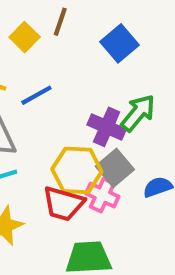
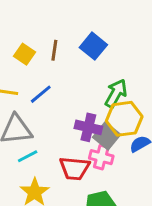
brown line: (60, 22) -> (54, 50), moved
purple cross: (107, 127) -> (88, 127), moved
yellow hexagon: (77, 170) -> (124, 119), moved

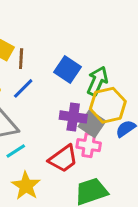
blue square: (93, 46) -> (67, 70), moved
brown line: (54, 50) -> (21, 59), moved
red trapezoid: (75, 168) -> (63, 159), turned -36

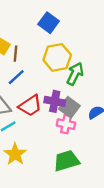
blue square: (67, 70) -> (49, 23), moved
yellow hexagon: (108, 105) -> (57, 57), moved
red trapezoid: (63, 159) -> (30, 106), moved

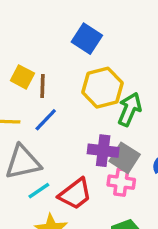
red trapezoid: (30, 106) -> (75, 194), moved

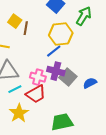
green arrow: (129, 109) -> (84, 16), moved
blue line: (46, 120) -> (54, 51), moved
pink cross: (121, 182) -> (38, 77), moved

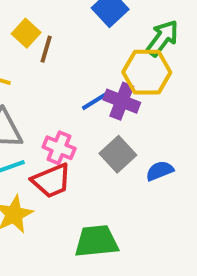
yellow hexagon: (61, 34) -> (147, 72), moved
purple cross: (56, 71) -> (122, 101), moved

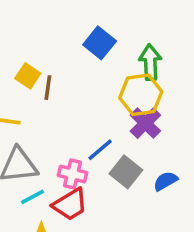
green arrow: (162, 38) -> (150, 62), turned -32
blue line: (96, 100) -> (100, 150), moved
purple cross: (122, 101) -> (145, 123), moved, turned 32

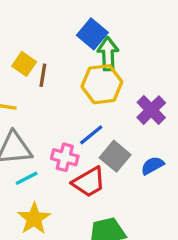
green arrow: (150, 62) -> (108, 54), moved
yellow hexagon: (141, 95) -> (102, 84), moved
purple cross: (145, 123) -> (151, 110), moved
red trapezoid: (70, 204) -> (89, 182), moved

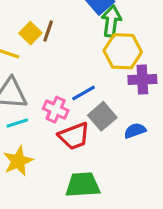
yellow square: (24, 64) -> (30, 33), moved
yellow hexagon: (102, 84) -> (123, 51), moved
purple cross: (151, 110) -> (142, 79), turned 32

